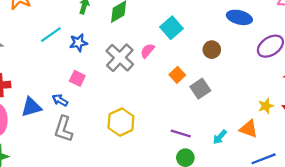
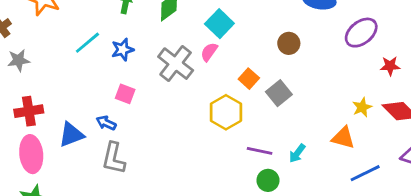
cyan square: (172, 28) -> (219, 24), moved
yellow hexagon: (121, 122) -> (226, 112), moved
cyan arrow: (220, 137) -> (297, 153), moved

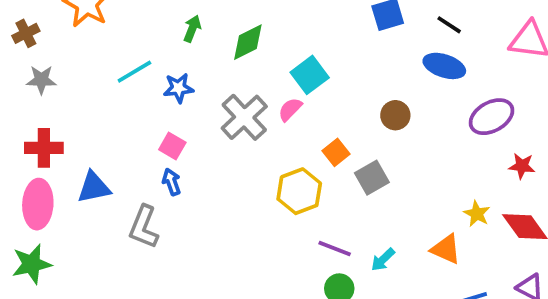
yellow star: (362, 107) -> (477, 214), turned -30
blue arrow: (106, 123) -> (172, 182), moved, turned 36

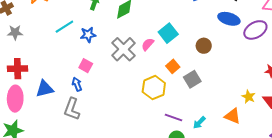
cyan square: (310, 75) -> (168, 33), moved
purple ellipse: (492, 117) -> (255, 30), moved
blue arrow: (172, 182) -> (77, 84), moved

